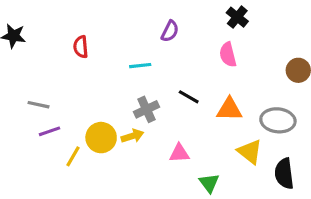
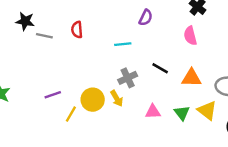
gray line: (38, 105) -> (44, 36), moved
yellow arrow: (132, 136) -> (117, 98), turned 77
green triangle: (209, 183) -> (182, 113), moved

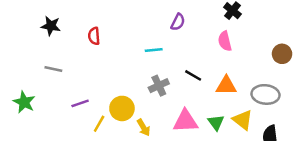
red semicircle: (77, 30) -> (94, 36), moved
gray line: (44, 36) -> (53, 69), moved
yellow arrow: (117, 98) -> (144, 128), moved
pink triangle: (153, 112) -> (185, 121), size x1.5

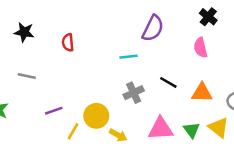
purple semicircle: (178, 22) -> (153, 28), size x1.5
yellow arrow: (144, 128) -> (118, 135), turned -30

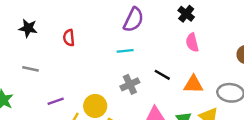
black cross: (208, 17) -> (186, 14), moved
purple semicircle: (153, 28) -> (133, 20), moved

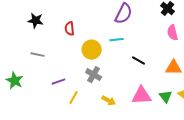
black line: (162, 75) -> (139, 61), moved
gray cross: (130, 84) -> (94, 75), moved, turned -35
yellow circle: (95, 106) -> (92, 50), moved

